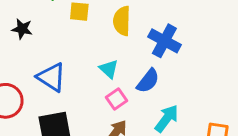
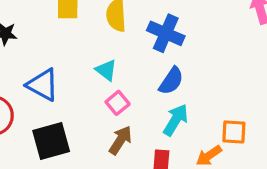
blue semicircle: (148, 81) -> (171, 81), moved

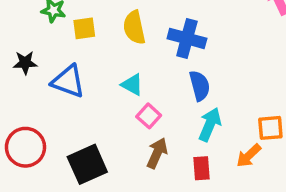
blue semicircle: (171, 81) -> (200, 86), turned -40
blue triangle: (43, 85) -> (68, 81), moved

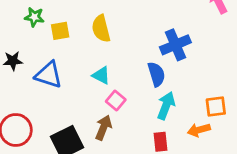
blue cross: (187, 38) -> (175, 45), moved, turned -36
brown arrow: (157, 153) -> (103, 128), moved
orange arrow: (249, 156) -> (199, 130), turned 30

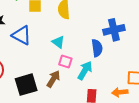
pink square: (116, 101) -> (65, 61), turned -32
cyan arrow: (166, 106) -> (85, 70), moved

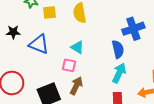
pink square: (65, 61) -> (69, 65), moved
cyan arrow: (85, 70) -> (119, 73), moved

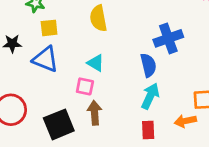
yellow square: (50, 13) -> (49, 28), moved
brown arrow: (76, 86) -> (95, 113), turned -30

